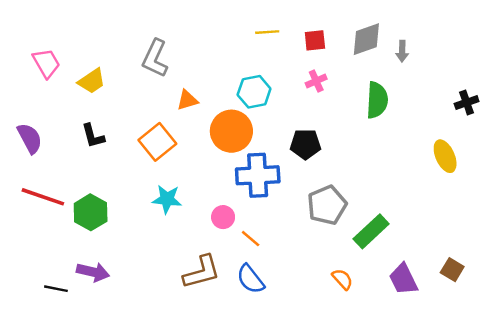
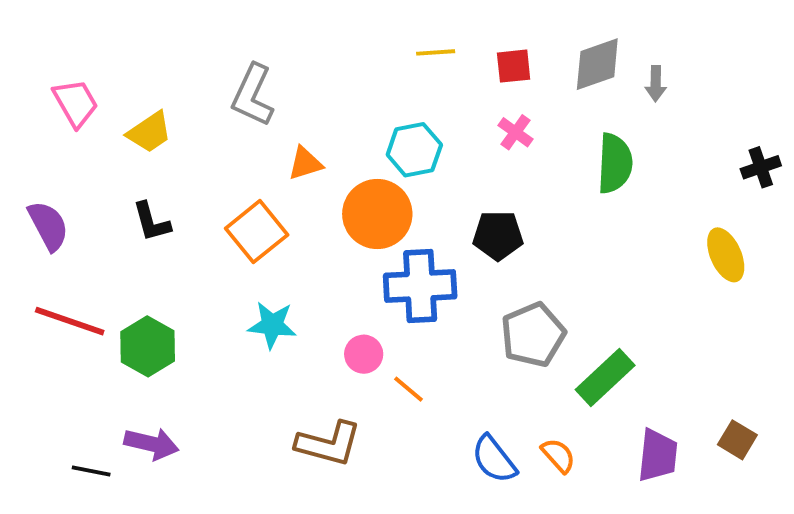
pink cross: (316, 81) -> (515, 132), turned -30
brown L-shape: (202, 272) -> (329, 444), turned 30
blue semicircle: (251, 279) -> (494, 459), moved
purple trapezoid: (403, 279) -> (658, 455), turned -148

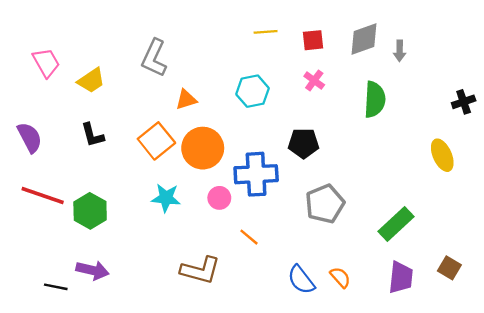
orange circle: (377, 214) -> (203, 148), moved
pink circle: (364, 354) -> (219, 198), moved
green rectangle: (605, 378) -> (396, 224), moved

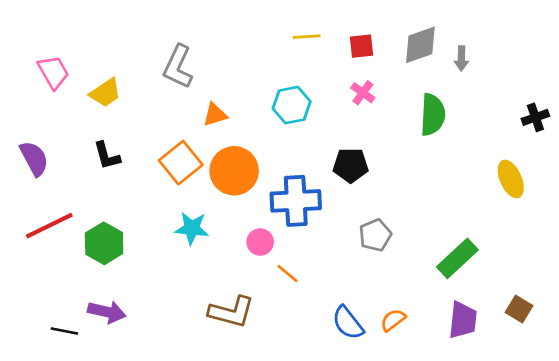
red line: (43, 196) -> (49, 226), turned -45
pink circle: (219, 198) -> (260, 242), moved
gray pentagon: (325, 204) -> (375, 235), size x0.7
orange semicircle: (340, 277) -> (393, 320), turned -85

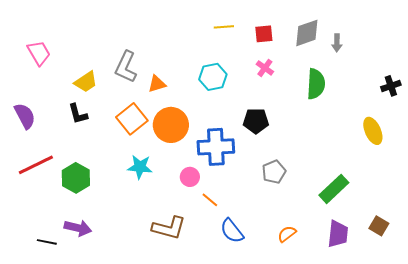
gray L-shape: (178, 67) -> (126, 67), moved
yellow trapezoid: (105, 93) -> (86, 82), moved
blue semicircle: (348, 323) -> (232, 231), moved

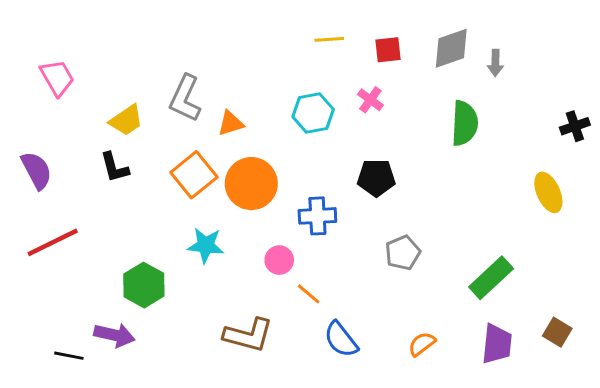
pink cross: (265, 68) -> (370, 100), moved
blue cross: (216, 147) -> (317, 216), size x0.7
green hexagon: (76, 178) -> (144, 285), moved

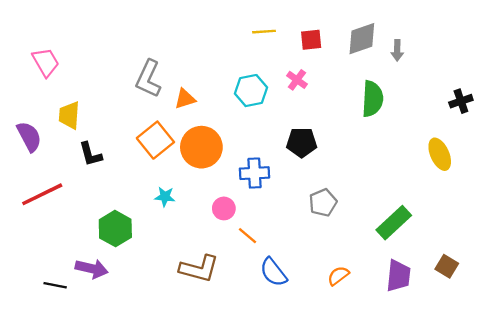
yellow trapezoid: (126, 120) -> (69, 115), moved, turned 128
black L-shape: (114, 167) -> (91, 154), moved
cyan star: (206, 245) -> (165, 197), size x0.7

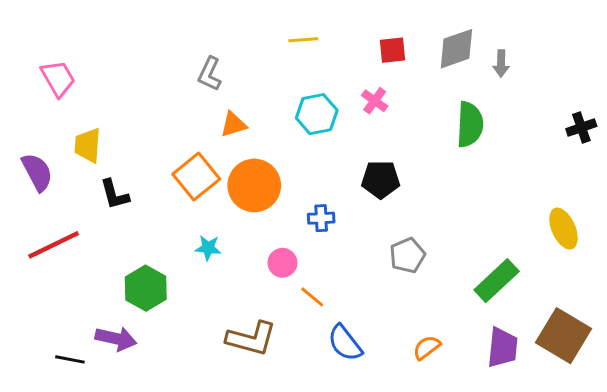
yellow line: (264, 32) -> (303, 40), moved
gray L-shape: (148, 79) -> (210, 74), moved, size x0.7
yellow ellipse: (440, 154) -> (563, 229), moved
blue cross: (255, 173) -> (321, 218), size x0.7
brown square: (447, 266) -> (563, 336), size x1.8

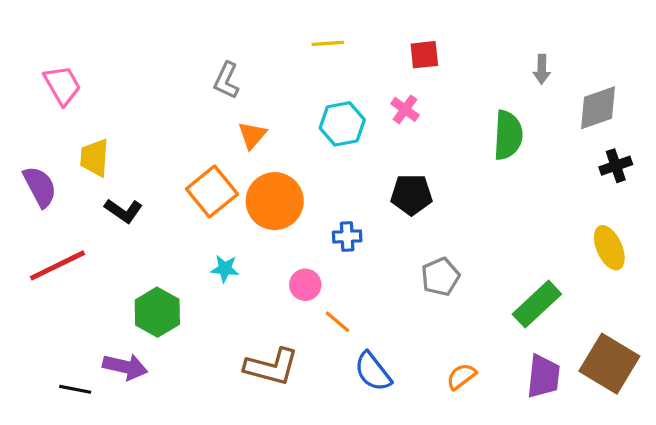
gray diamond: (456, 49) -> (598, 108), moved
orange triangle: (233, 124) -> (252, 135), turned -32
black cross: (581, 127) -> (616, 166), moved
black L-shape: (114, 194) -> (123, 211), turned -40

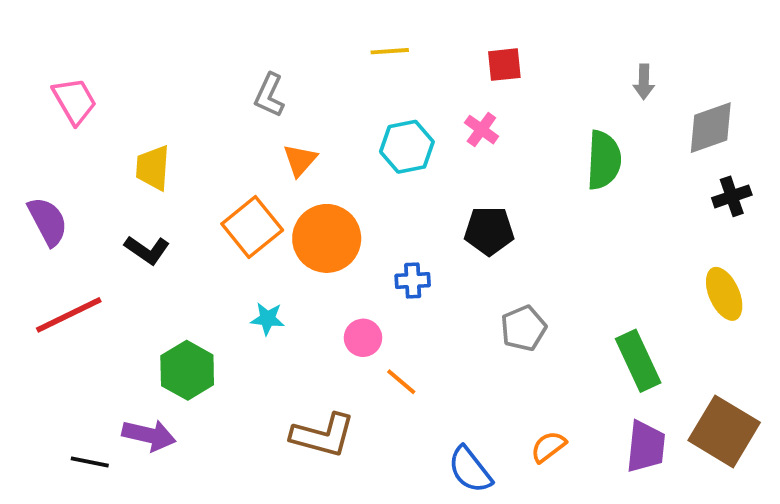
yellow trapezoid: (95, 158) -> (153, 168), moved
green rectangle: (537, 304) -> (638, 361), turned -72
blue semicircle: (373, 372) -> (470, 470), moved

